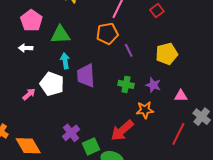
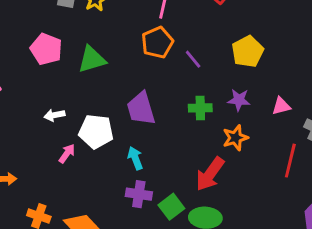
white arrow: (26, 48) -> (54, 115), moved
cyan arrow: (65, 61) -> (135, 158), moved
purple cross: (71, 133) -> (139, 194), turned -30

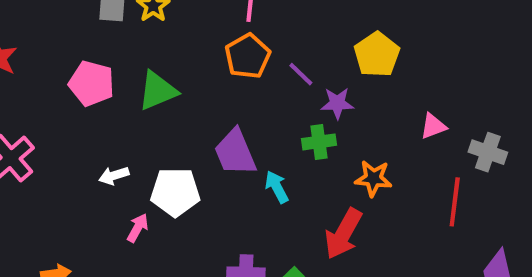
purple star: (239, 100) -> (337, 103), moved
orange star: (235, 138) -> (373, 178), turned 30
cyan arrow: (135, 158) -> (277, 187), moved

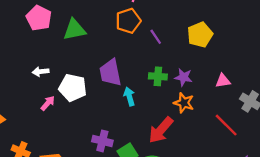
purple star: (337, 103) -> (183, 77), moved
red line: (455, 202) -> (226, 125), turned -64

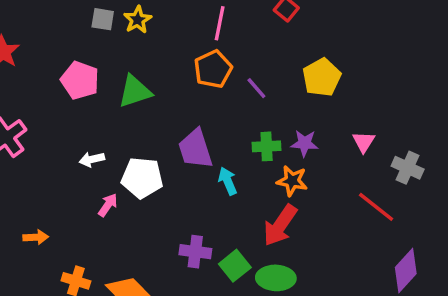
pink triangle: (223, 81) -> (364, 142), turned -42
orange star: (184, 103) -> (292, 181), moved

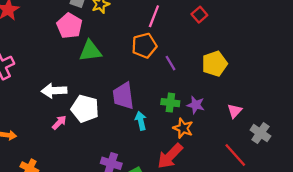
pink pentagon: (80, 80) -> (69, 26), moved
white arrow: (92, 159) -> (54, 91), size x1.5

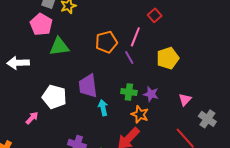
pink line: (154, 16) -> (135, 37), moved
white arrow: (54, 91) -> (18, 63), moved
pink arrow: (59, 122) -> (32, 118), moved

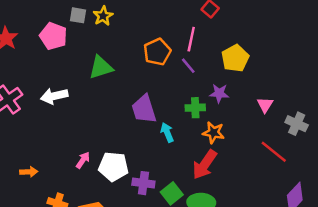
pink pentagon: (41, 25) -> (53, 36), moved
purple star: (151, 94) -> (219, 93), moved
white pentagon: (54, 97) -> (113, 167), moved

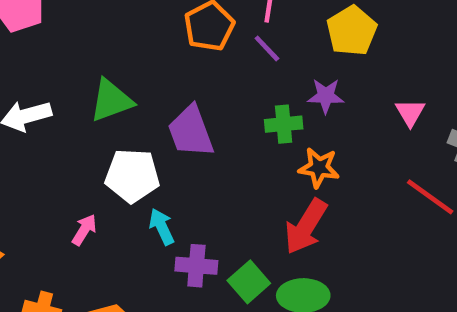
green triangle: (101, 67) -> (111, 100), moved
cyan arrow: (167, 132) -> (162, 227), moved
white pentagon: (113, 167) -> (132, 176), moved

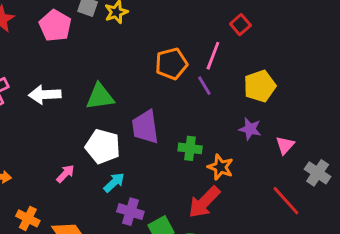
purple star: (326, 96) -> (250, 129), moved
green cross: (284, 124) -> (190, 148), moved
cyan arrow: (162, 227) -> (114, 182), turned 60

